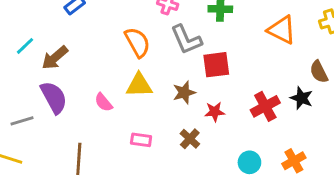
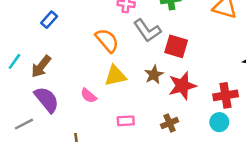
red square: (216, 65) -> (176, 46), turned 35
red cross: (265, 106) -> (226, 95), moved, turned 30
red star: (215, 112) -> (182, 86), size x1.6
brown cross: (190, 139) -> (170, 123), moved, turned 35

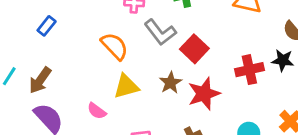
red square: (176, 46) -> (194, 49), turned 30
red cross: (226, 95) -> (249, 70), moved

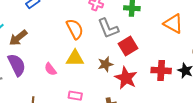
red star: (204, 94) -> (126, 78), turned 30

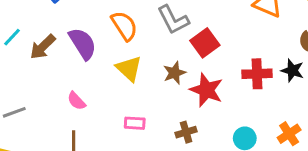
yellow triangle: (75, 58) -> (129, 69), turned 48
purple semicircle: (17, 65) -> (83, 44), moved
pink semicircle: (50, 69) -> (76, 101), moved

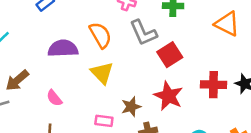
purple semicircle: (83, 44) -> (63, 48), turned -64
brown arrow: (43, 47) -> (17, 80), moved
brown star: (175, 73) -> (131, 107), moved

